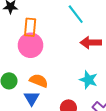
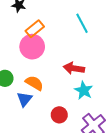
orange rectangle: (30, 27) -> (35, 29), turned 36
red arrow: (91, 43) -> (74, 68), moved

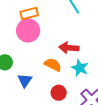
orange rectangle: (35, 29) -> (29, 14), turned 30
orange semicircle: (34, 83) -> (53, 65), moved

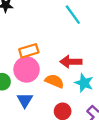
orange rectangle: (29, 14) -> (29, 51), moved
pink circle: (28, 31) -> (27, 70), moved

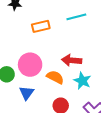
cyan line: (73, 15) -> (76, 17), turned -72
orange rectangle: (29, 51) -> (41, 26), moved

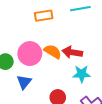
orange semicircle: (55, 77) -> (53, 52), moved
cyan star: (82, 81) -> (82, 74), turned -30

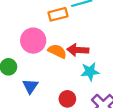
orange rectangle: (44, 16) -> (58, 14), moved
pink circle: (30, 54) -> (33, 41), moved

